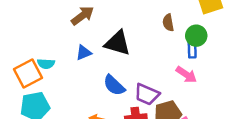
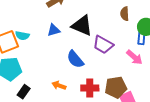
purple trapezoid: (147, 94) -> (103, 45), moved

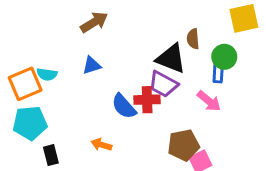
black triangle: (82, 26) -> (171, 58), moved
red cross: (90, 88) -> (147, 100), moved
black rectangle: (24, 92) -> (51, 155), turned -48

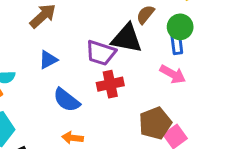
brown semicircle: (193, 39) -> (145, 15), turned 54
purple trapezoid: (163, 84) -> (101, 53), moved
blue semicircle: (124, 106) -> (67, 100), moved

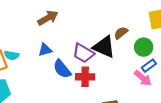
blue rectangle: (177, 44) -> (149, 66), moved, turned 48
pink arrow: (173, 74) -> (143, 78), moved
blue semicircle: (67, 100) -> (62, 69), moved

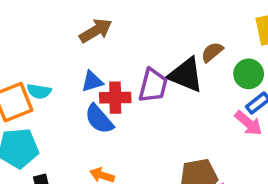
purple trapezoid: (83, 53) -> (153, 85), turned -105
blue semicircle: (62, 69) -> (99, 119), moved
red cross: (85, 77) -> (115, 98), moved

